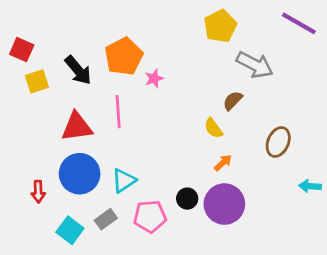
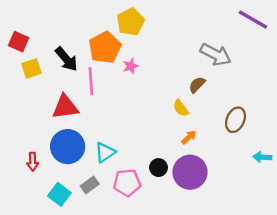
yellow pentagon: (220, 26) -> (131, 22), moved
pink line: (118, 112) -> (91, 81), moved

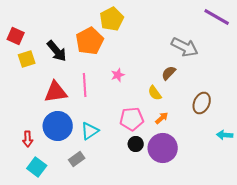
pink star: (131, 66) -> (118, 75), moved
pink line: (91, 81) -> (85, 85), moved
pink pentagon: (127, 183) -> (132, 119), moved
cyan square: (59, 194) -> (37, 167), moved

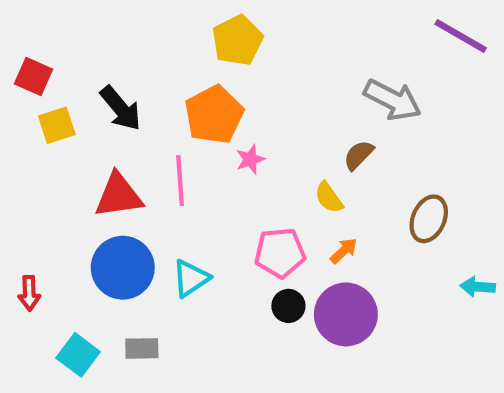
orange pentagon: (90, 41) -> (214, 115), moved
red arrow: (28, 139) -> (29, 293), moved
gray rectangle: (77, 159) -> (142, 348), moved, turned 35

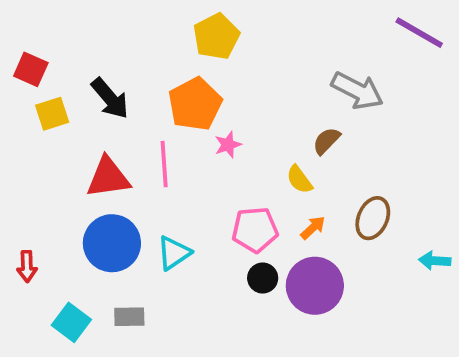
brown ellipse: (429, 219) -> (373, 218), moved

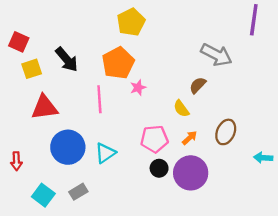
purple line: (419, 33) -> (254, 20), turned 68
red triangle: (108, 178) -> (44, 107), moved
gray rectangle: (129, 317) -> (78, 192), turned -30

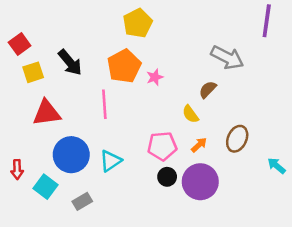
red square: (19, 42) -> (20, 44), turned 30
pink star: (138, 88) -> (155, 77), moved
cyan arrow: (263, 158) -> (276, 166), turned 36
cyan square: (43, 195) -> (45, 187), moved

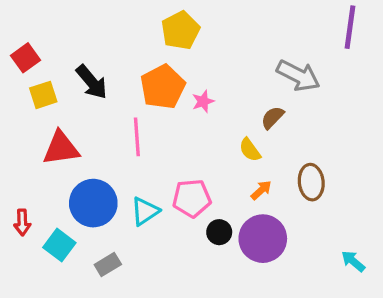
brown ellipse: (237, 139) -> (311, 182), turned -30
pink pentagon: (162, 146) -> (192, 198), moved
cyan arrow: (276, 166) -> (353, 261), moved

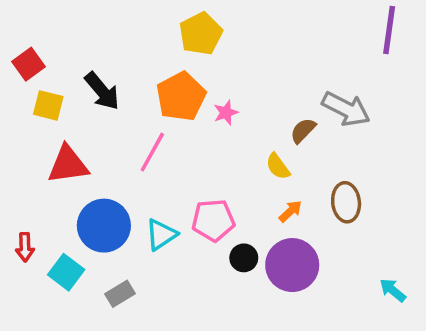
gray arrow: (298, 76) -> (346, 109), moved
yellow square: (43, 95) -> (48, 105), turned 32
pink line: (137, 137) -> (152, 152), turned 33

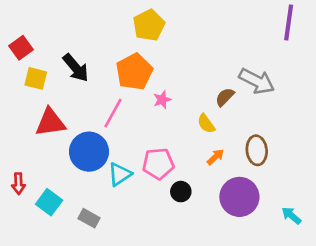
pink star: (226, 113) -> (162, 100), moved
blue circle: (104, 226) -> (89, 152), moved
purple circle: (292, 265) -> (239, 197), moved
gray rectangle: (120, 294) -> (89, 218), turned 60

